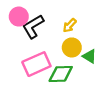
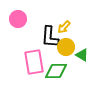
black L-shape: (33, 26) -> (50, 37), moved, turned -55
pink rectangle: (36, 64) -> (34, 62), turned -75

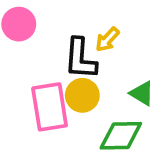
yellow circle: (66, 47) -> (82, 95), moved
green diamond: (56, 71) -> (121, 136), moved

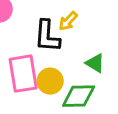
yellow circle: (82, 95) -> (50, 81), moved

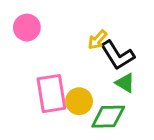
black L-shape: (47, 36) -> (117, 55), moved, turned -36

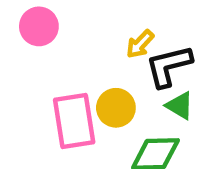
black L-shape: (117, 55) -> (169, 66), turned 108
yellow circle: (79, 101) -> (116, 108), moved

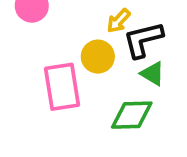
yellow circle: (116, 108) -> (98, 57), moved

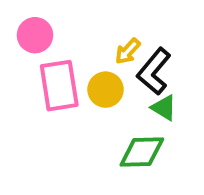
black L-shape: (143, 40) -> (154, 71), turned -36
pink rectangle: (62, 87) -> (59, 86), moved

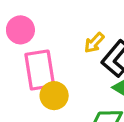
yellow circle: (106, 90) -> (54, 96), moved

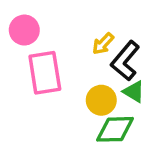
yellow circle: (54, 96) -> (101, 100), moved

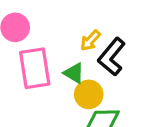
green triangle: (134, 92) -> (74, 73), moved

